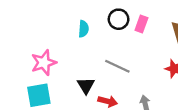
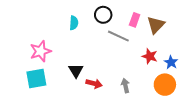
pink rectangle: (141, 24) -> (135, 20), moved
gray line: (117, 66) -> (118, 36), moved

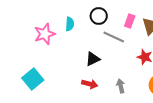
pink star: (40, 51) -> (45, 34), moved
black triangle: (76, 70) -> (93, 59), moved, turned 35
cyan square: (36, 79) -> (33, 79), turned -30

